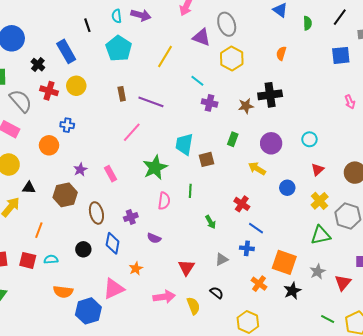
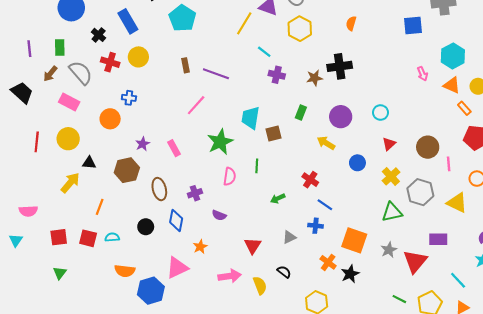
yellow line: (165, 56) -> (244, 23), moved
green arrow: (211, 222) -> (278, 198), turned 96
red triangle: (343, 283) -> (415, 261), size x1.4
black star: (292, 291) -> (350, 274), moved

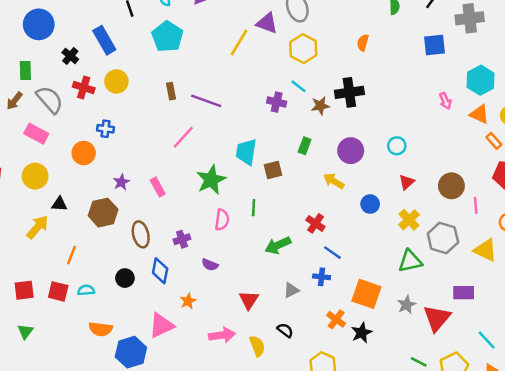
cyan line: (264, 52) -> (298, 86), moved
green arrow: (278, 198) -> (278, 245), size x1.5

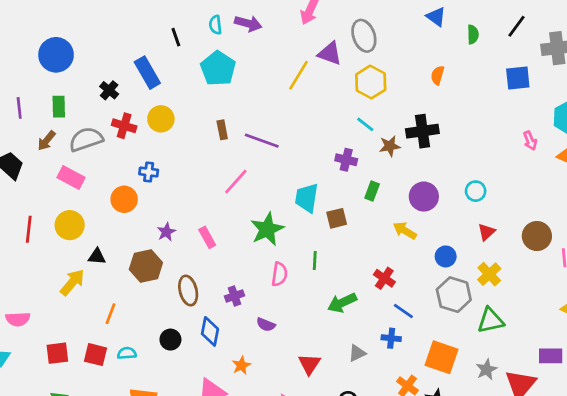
blue circle: (39, 24) -> (56, 55), moved
gray semicircle: (50, 100) -> (86, 139), turned -68
purple cross: (277, 102) -> (346, 160), moved
gray hexagon: (443, 238) -> (454, 295), moved

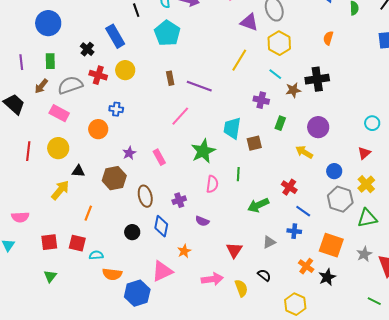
yellow line: (298, 75) -> (239, 60), moved
cyan circle: (476, 191) -> (372, 123), moved
cyan semicircle: (127, 353) -> (96, 255), moved

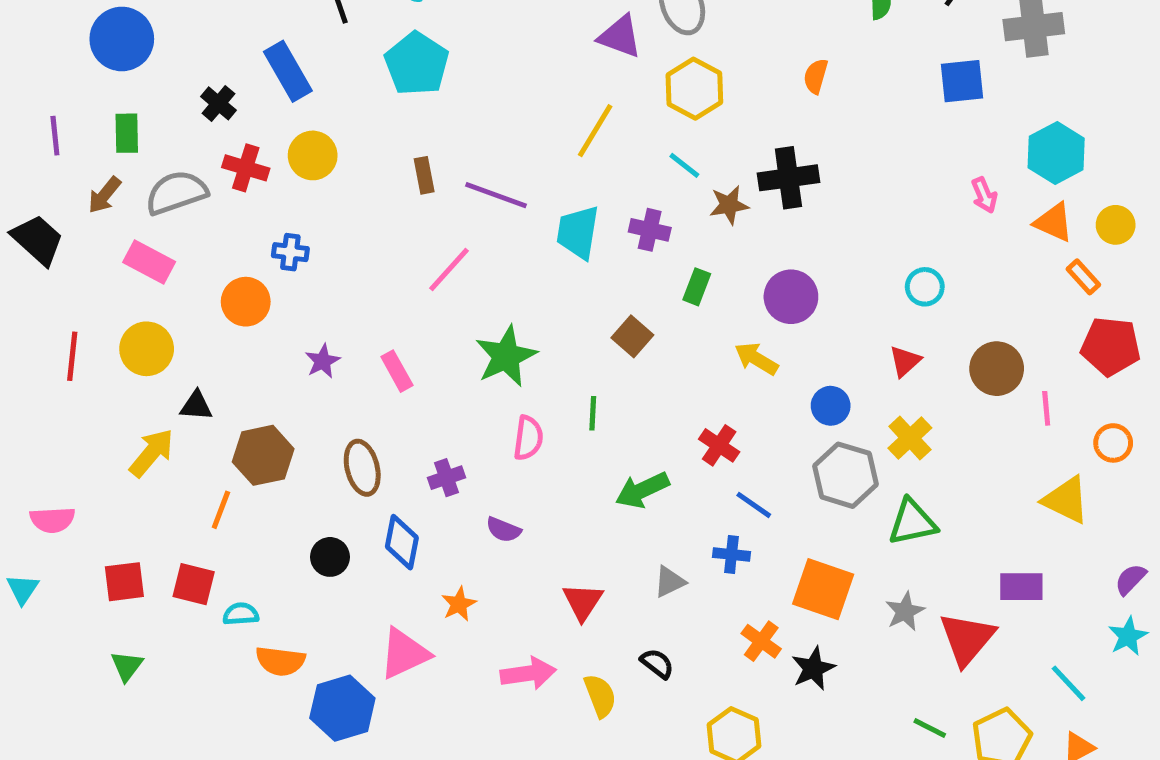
cyan trapezoid: (232, 128) -> (578, 232), moved
brown square: (254, 143) -> (632, 336), turned -35
brown hexagon: (114, 178) -> (263, 455), moved

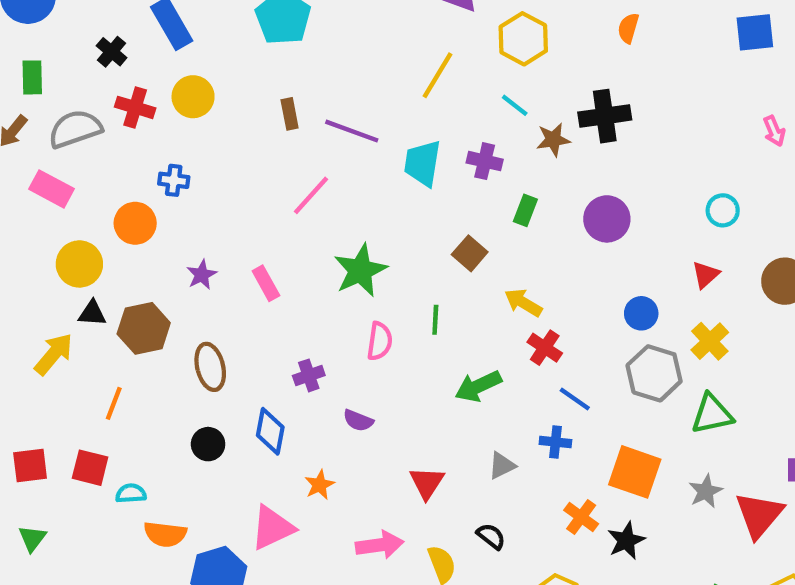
yellow circle: (147, 349) -> (79, 264), moved
yellow arrow: (756, 359) -> (523, 303), moved
brown hexagon: (263, 455) -> (144, 328), moved
brown ellipse: (362, 468) -> (210, 367), moved

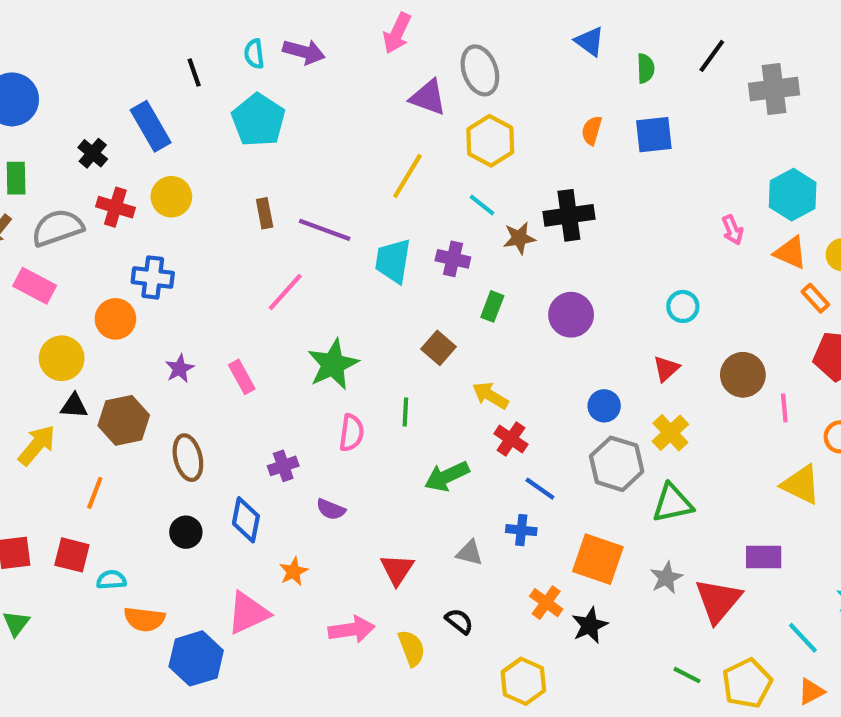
blue square: (755, 32) -> (654, 135), moved
blue cross: (174, 180) -> (153, 277), size x1.4
gray triangle: (502, 466) -> (470, 553), turned 40

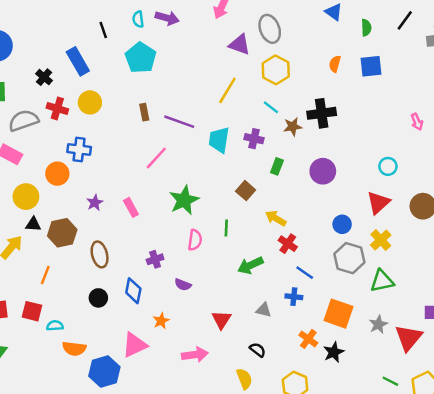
red triangle: (666, 369) -> (378, 203), size x1.5
yellow semicircle: (412, 648) -> (244, 379), moved

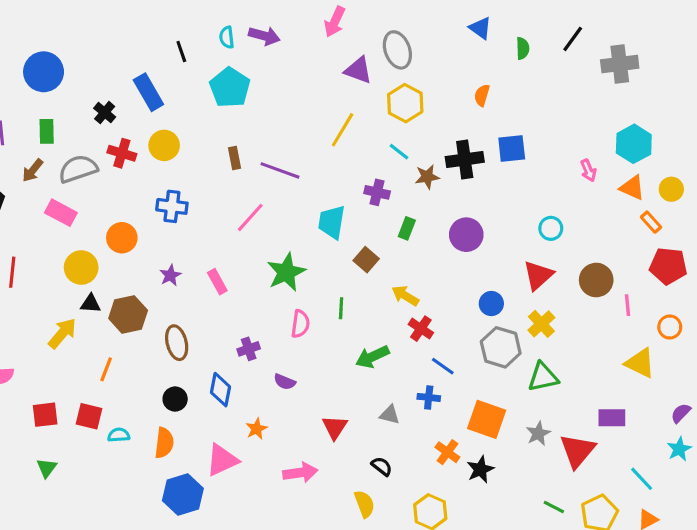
blue square: (371, 66) -> (512, 149), moved
cyan trapezoid: (219, 140) -> (332, 222), moved
blue cross: (79, 149) -> (172, 206), moved
orange semicircle: (74, 349) -> (164, 443), moved, turned -90

